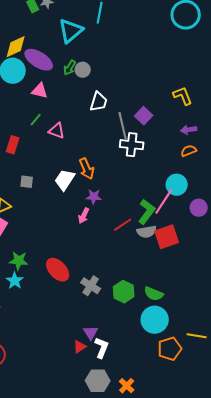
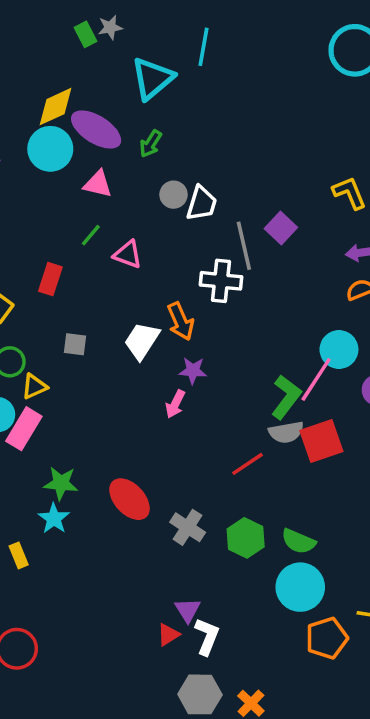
gray circle: (83, 70) -> (174, 195), moved
white cross: (132, 145) -> (221, 281), moved
red line: (123, 225) -> (247, 464), moved

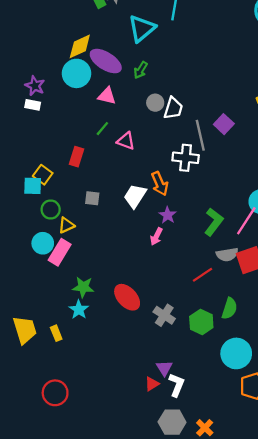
purple star: (193, 371) -> (168, 215), turned 30
green L-shape: (286, 397) -> (214, 222), moved
green semicircle: (298, 541) -> (229, 308), moved, turned -95

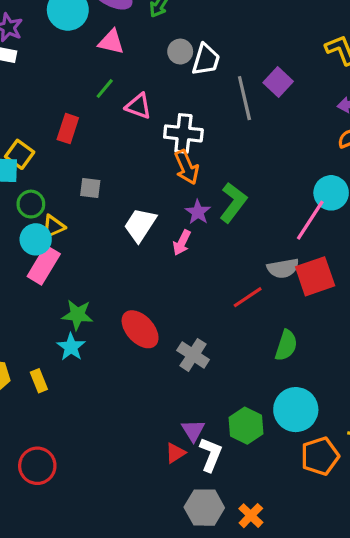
white cross: (186, 158) -> (183, 133), moved
white trapezoid: (135, 196) -> (140, 225), moved
green L-shape: (214, 222) -> (233, 202), moved
cyan circle: (43, 243) -> (36, 239), moved
green hexagon: (201, 322) -> (246, 426), moved

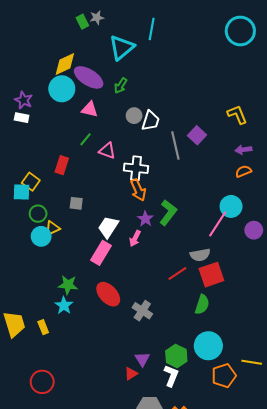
pink rectangle: (44, 265) -> (101, 253), moved
red square: (315, 276) -> (211, 275), moved
white L-shape: (211, 455) -> (171, 376), moved

